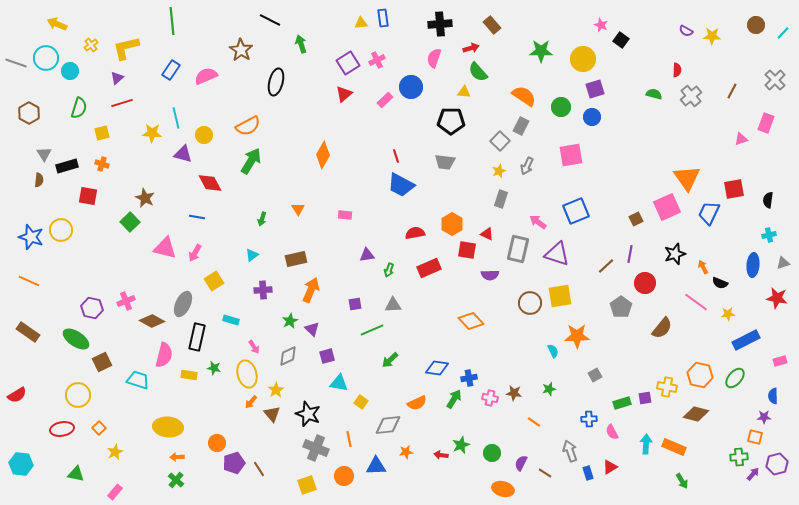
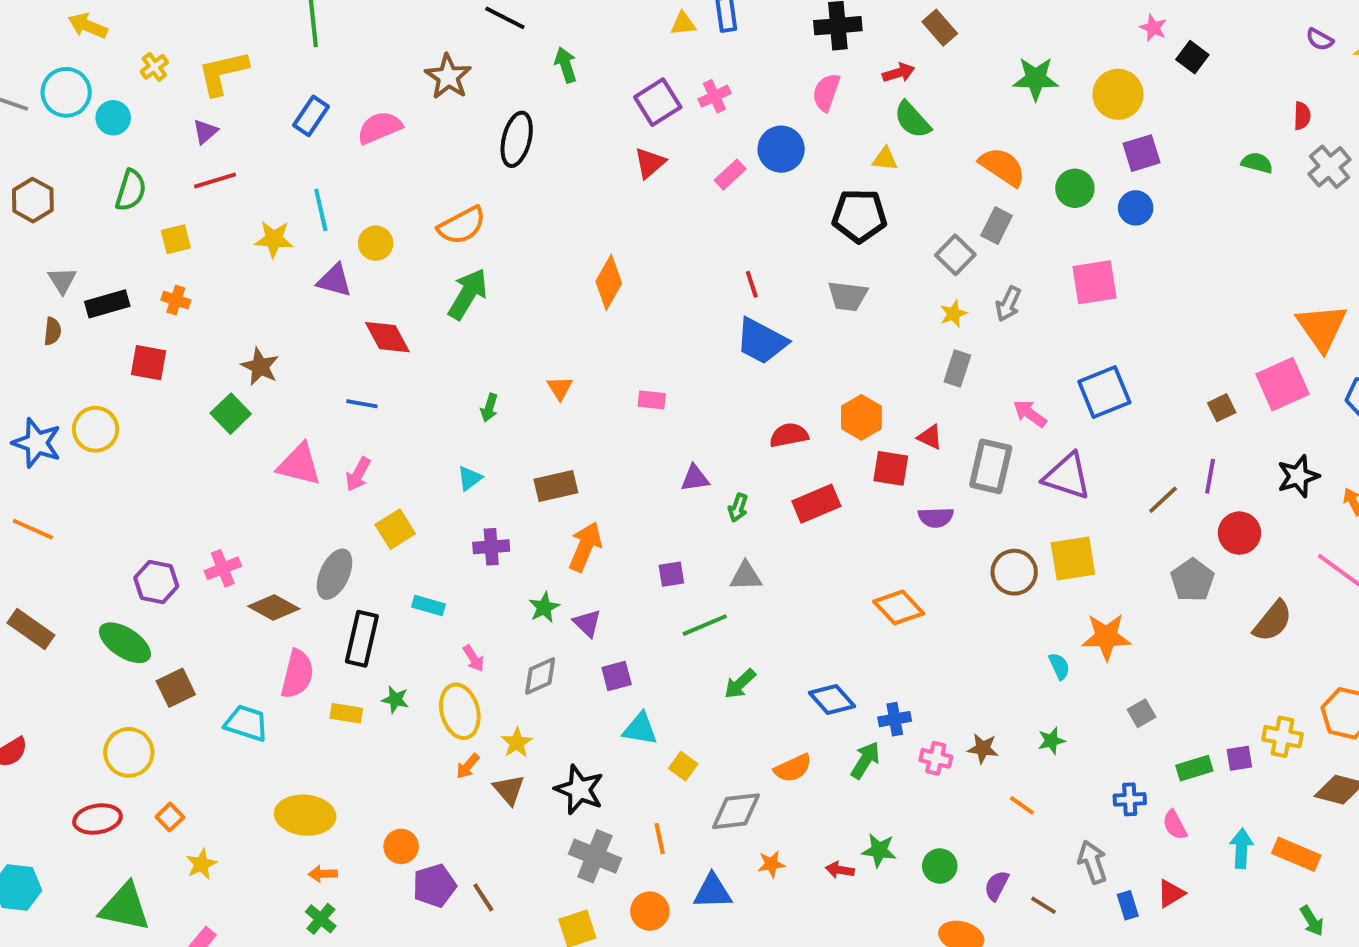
blue diamond: (437, 368) -> (832, 700), turned 40
green star: (461, 445) -> (879, 850), turned 30
green triangle: (76, 474) -> (125, 907), size x1.6

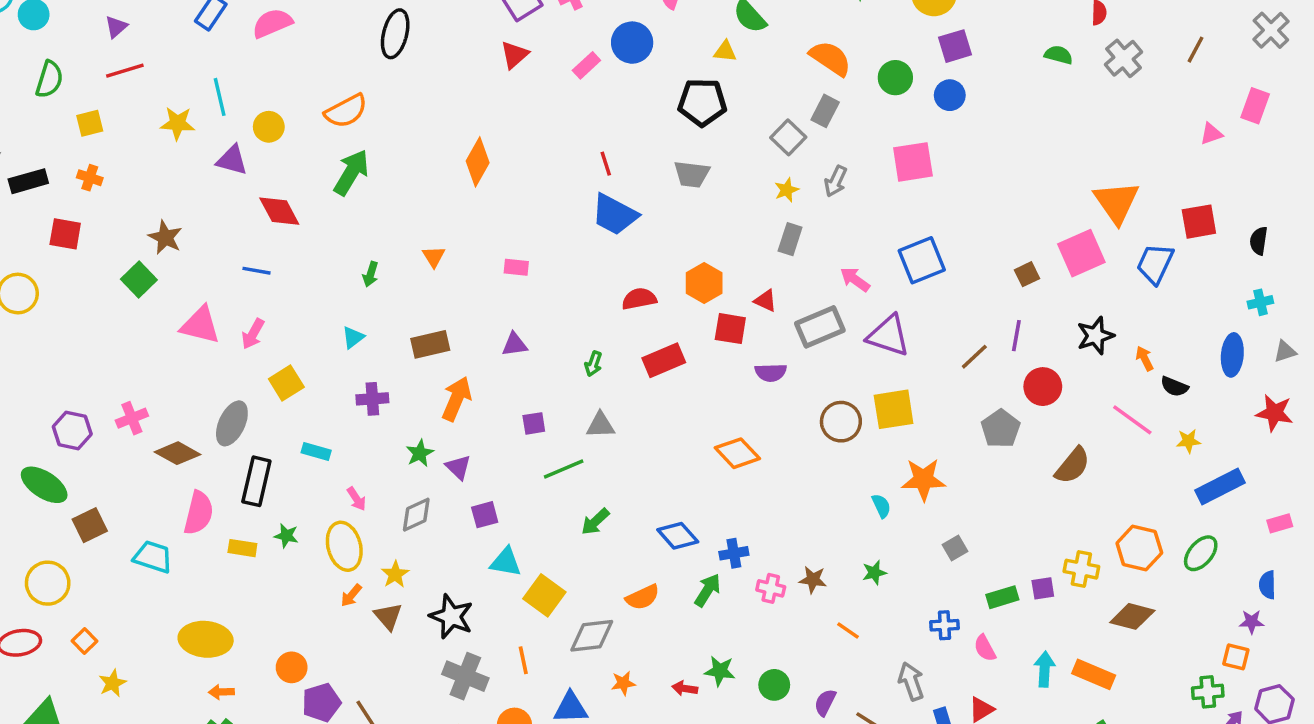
gray rectangle: (991, 466) -> (820, 327), turned 54
purple triangle: (695, 478) -> (514, 344), moved
yellow square: (683, 766) -> (544, 595), size x1.6

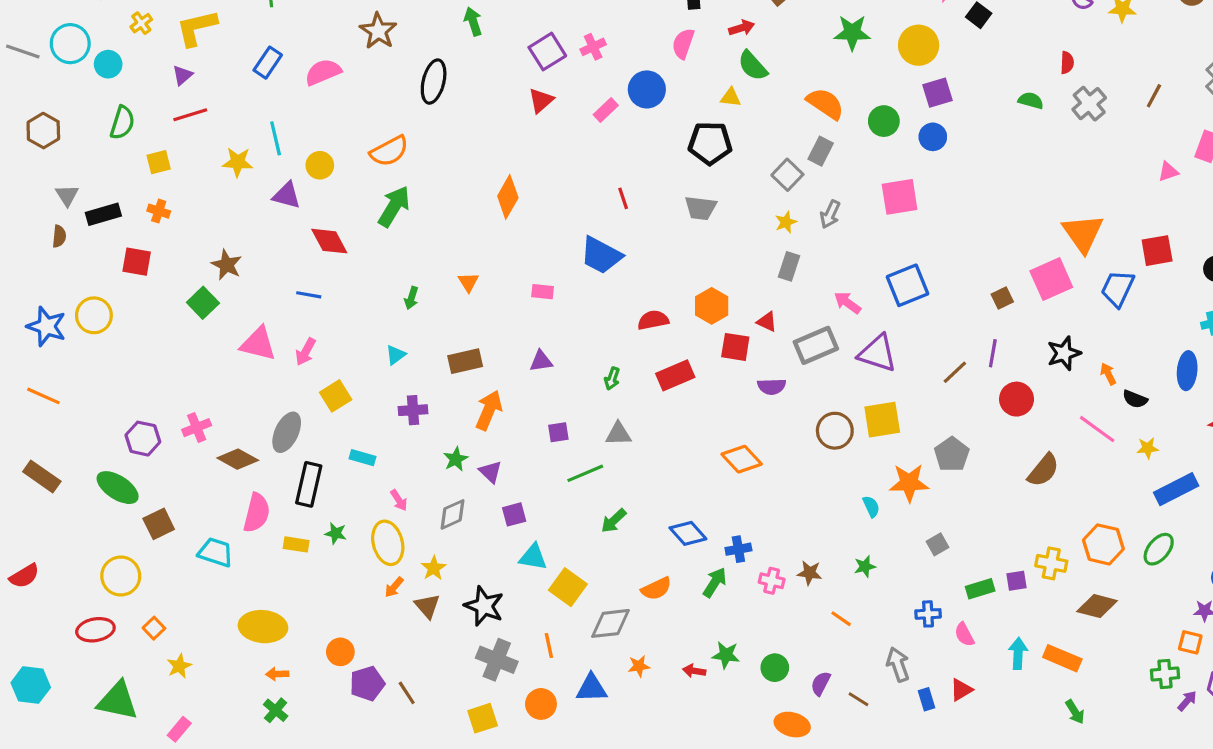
blue trapezoid: (615, 215) -> (601, 255), moved
gray pentagon: (1001, 429) -> (952, 454), moved

